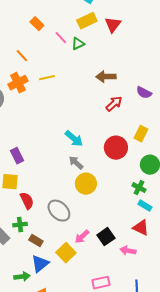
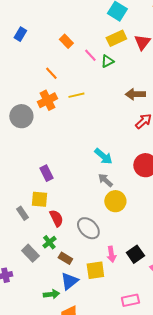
green cross: (20, 225) -> (49, 242), turned -32
pink arrow: (82, 237) -> (111, 254), turned -56
yellow square: (66, 253) -> (95, 270), turned 36

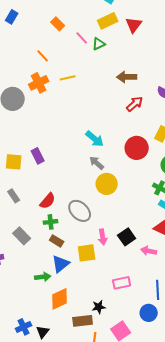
yellow square: (39, 199) -> (14, 162), moved
red semicircle: (56, 218) -> (48, 201), turned 66
green cross: (49, 242) -> (51, 222), moved, turned 32

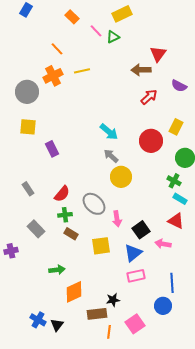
red triangle: (134, 25) -> (158, 54), moved
yellow square: (14, 162) -> (28, 127), moved
pink arrow: (103, 237) -> (117, 219), moved
blue triangle: (61, 264) -> (133, 253), moved
blue cross: (24, 327) -> (38, 320), turned -35

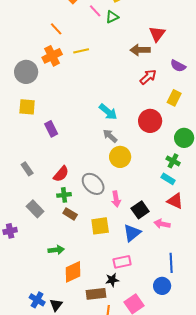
yellow rectangle: (176, 127) -> (174, 98), moved
cyan rectangle: (180, 199) -> (168, 179), moved
pink rectangle: (136, 276) -> (122, 262), moved

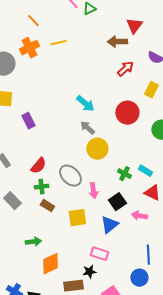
green cross: (173, 161) -> (124, 174), moved
pink rectangle: (122, 262) -> (99, 254), turned 30

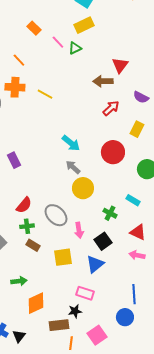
yellow line: (58, 43) -> (45, 94), moved, turned 42
orange cross: (29, 48) -> (15, 87), turned 30
cyan rectangle: (145, 171) -> (133, 200), moved
pink arrow: (139, 216) -> (137, 255), moved

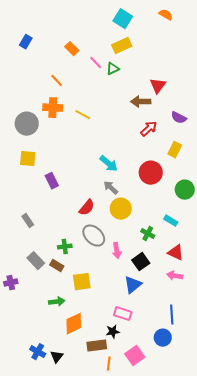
red semicircle: (24, 205) -> (87, 208), moved
brown rectangle: (33, 245) -> (57, 266), moved
yellow square: (63, 257) -> (82, 282), moved

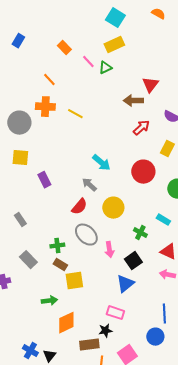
gray arrow: (111, 188) -> (89, 185), moved
brown rectangle: (57, 266) -> (60, 265), moved

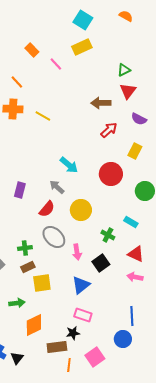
green triangle: (105, 68) -> (124, 70), moved
red triangle: (150, 85) -> (128, 91), moved
purple rectangle: (44, 180) -> (20, 190), moved, turned 42
brown rectangle: (60, 265) -> (28, 267), turned -56
blue triangle: (125, 284) -> (81, 285), moved

